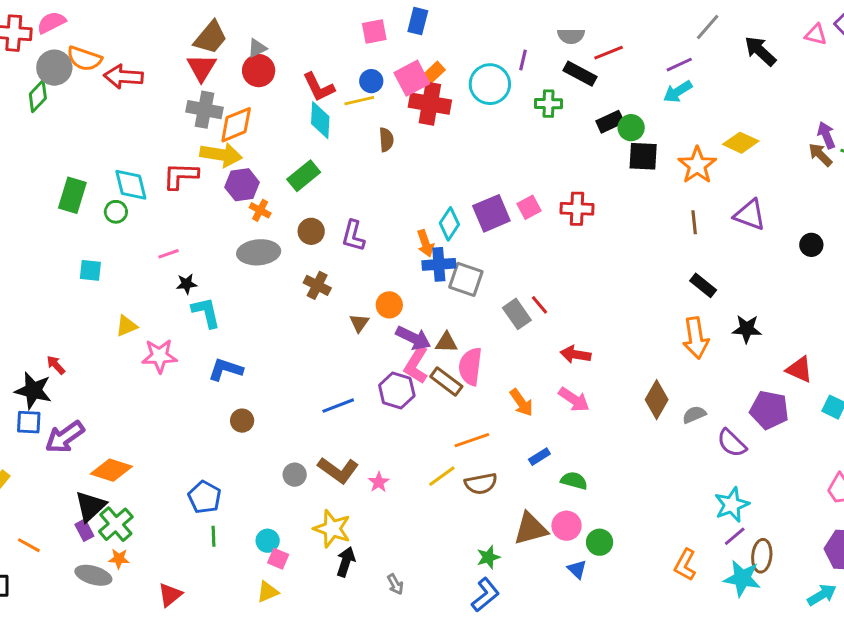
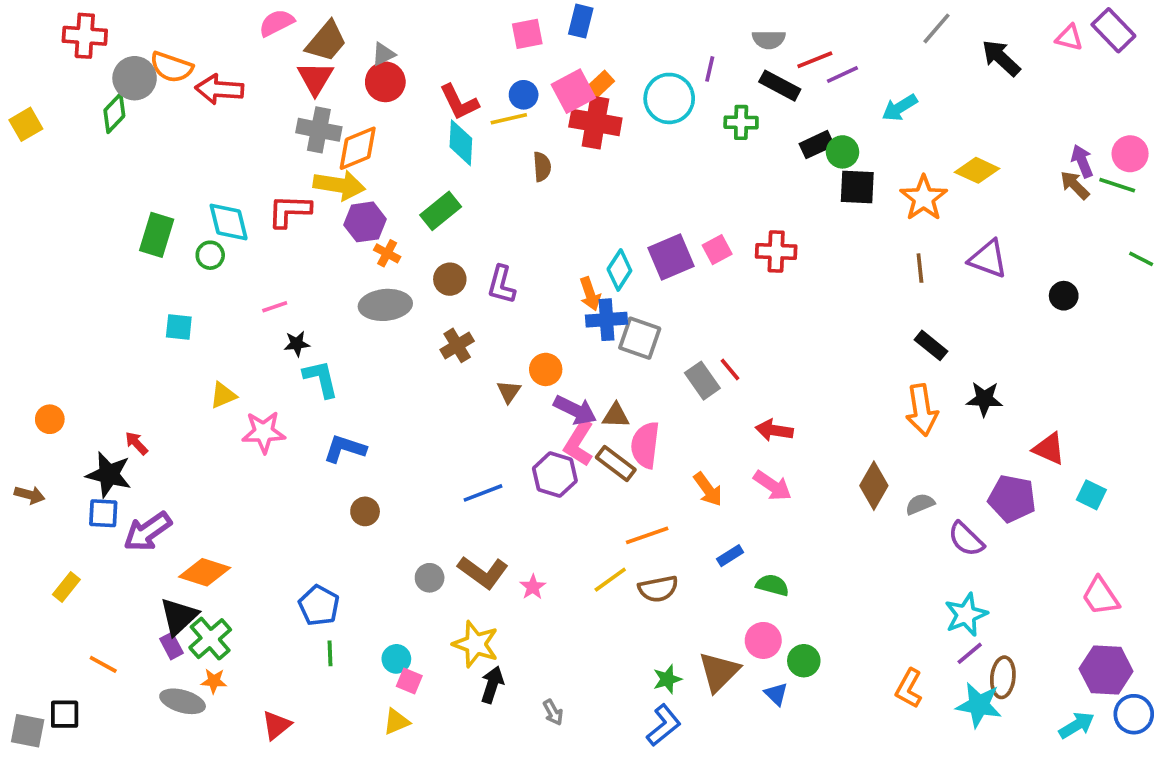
pink semicircle: (51, 23) -> (277, 23), moved
purple line: (679, 65) -> (842, 74), moved
brown cross: (317, 285) -> (457, 345), turned 32
brown triangle: (530, 529) -> (719, 672), moved, turned -30

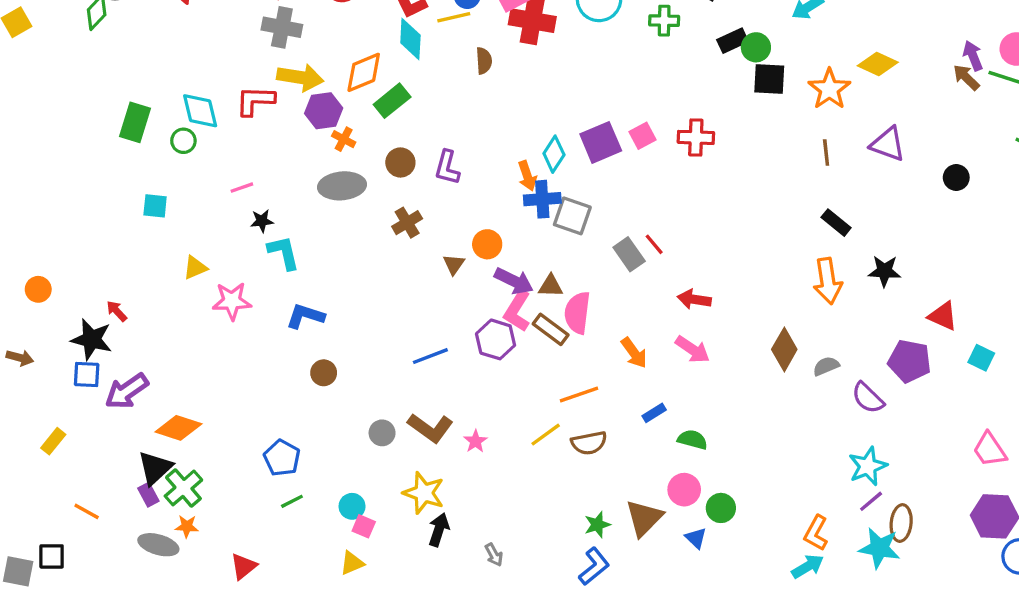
orange diamond: (358, 148) -> (364, 72), moved
green line: (330, 653) -> (292, 501), turned 65
cyan arrow: (1077, 725) -> (808, 566), moved

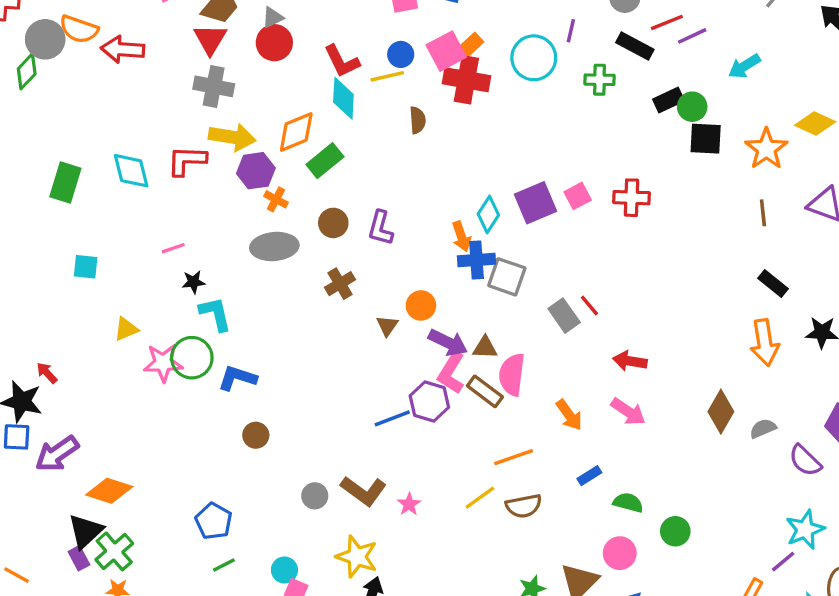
green circle: (183, 141) -> (192, 358), moved, size x1.6
blue line: (430, 356) -> (392, 418), moved
purple line: (871, 501) -> (783, 562), moved
green circle: (721, 508) -> (675, 531), moved

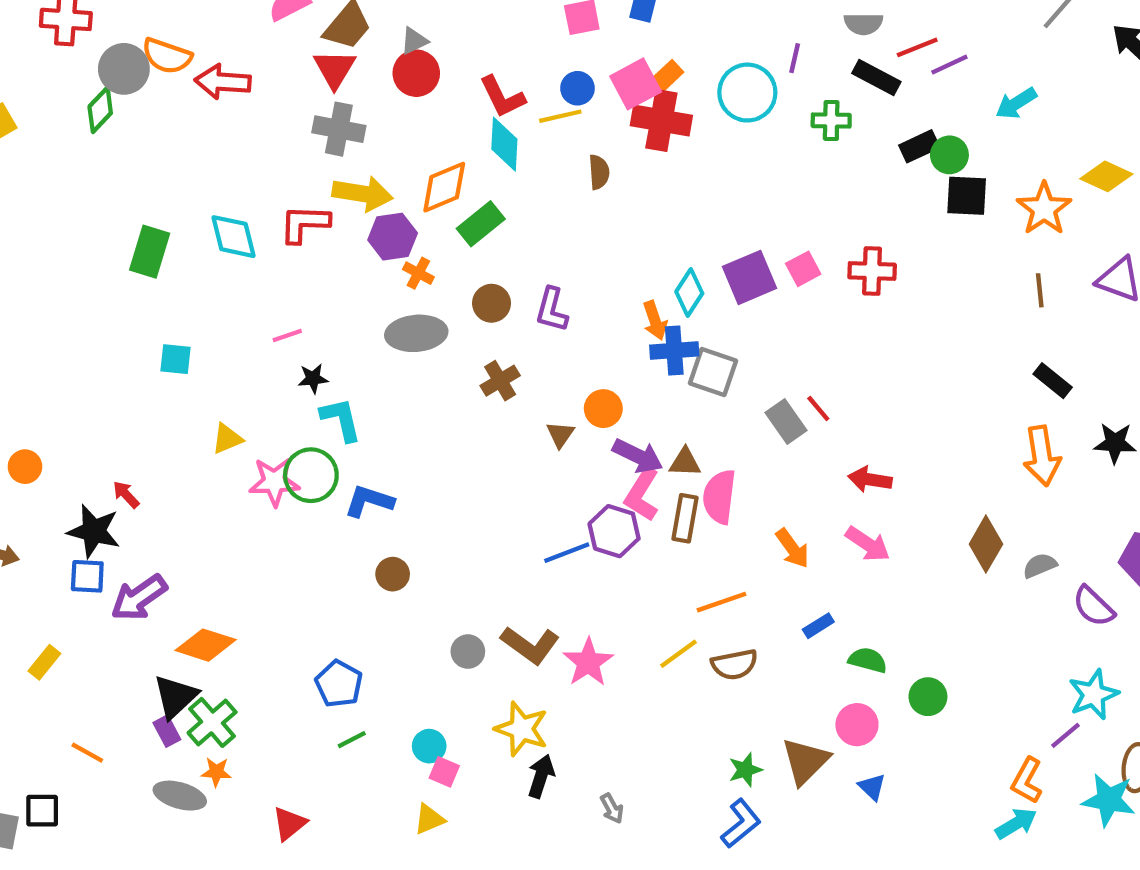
brown rectangle: (485, 391) -> (685, 518), turned 63
pink star: (409, 504) -> (588, 662), size x1.6

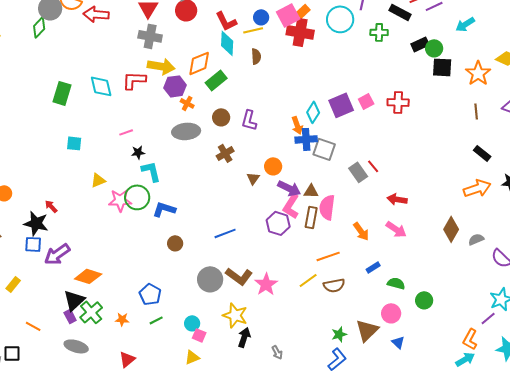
brown semicircle: (599, 172) -> (256, 56), moved
orange arrow: (1042, 456) -> (477, 188), turned -100
blue line: (567, 553) -> (225, 233), moved
gray circle: (468, 652) -> (210, 279), size x1.6
orange star: (216, 772) -> (122, 319), moved

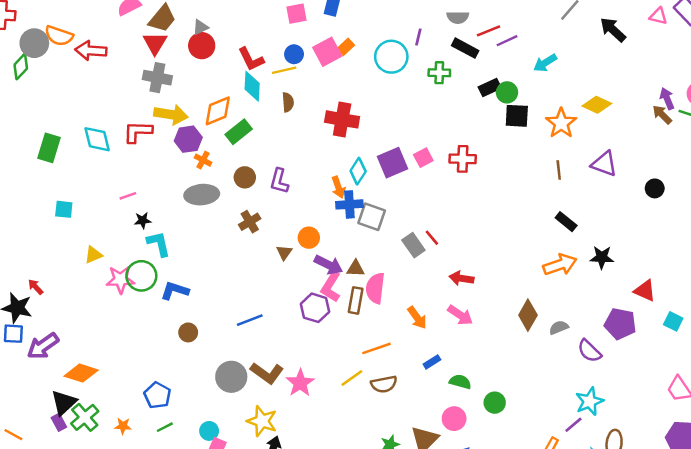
red cross: (300, 32) -> (342, 119), moved

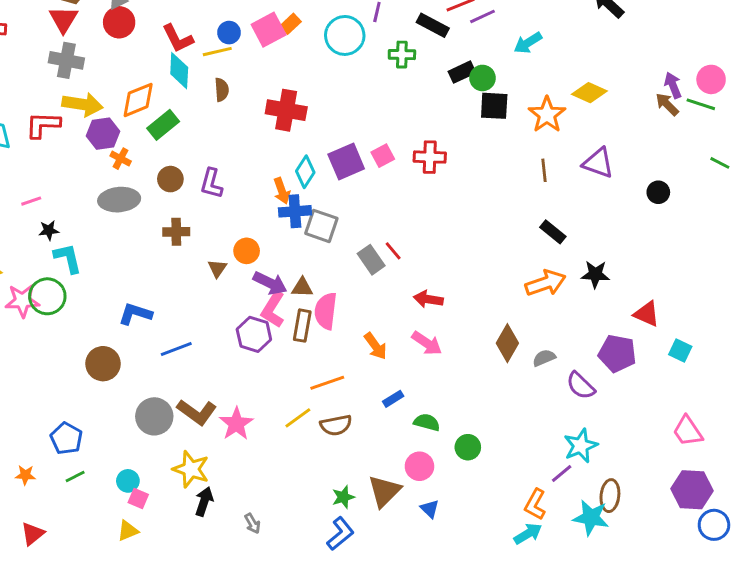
brown cross: (250, 222) -> (176, 232), turned 30
blue L-shape: (175, 291) -> (135, 314), moved
brown circle: (188, 332) -> (103, 364), size x1.5

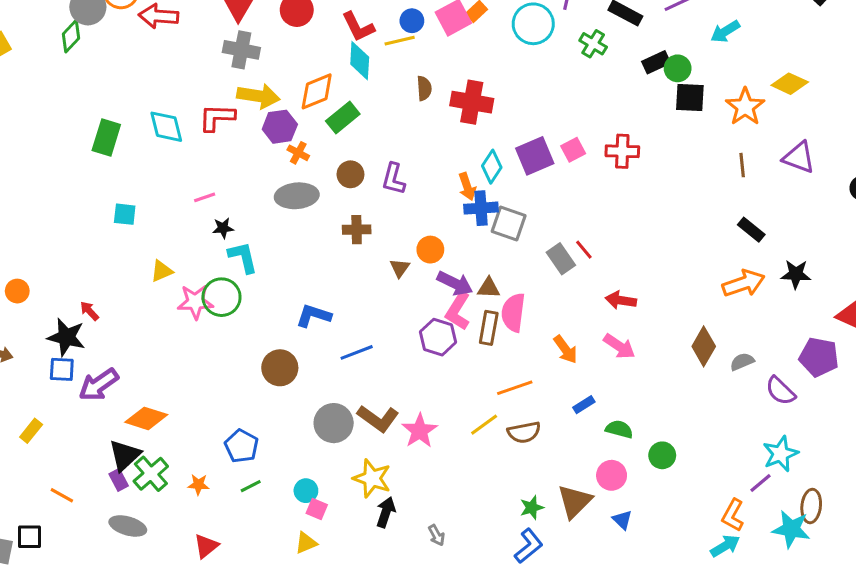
green cross: (402, 55) -> (593, 44), turned 30
brown semicircle: (222, 90) -> (424, 88), moved

